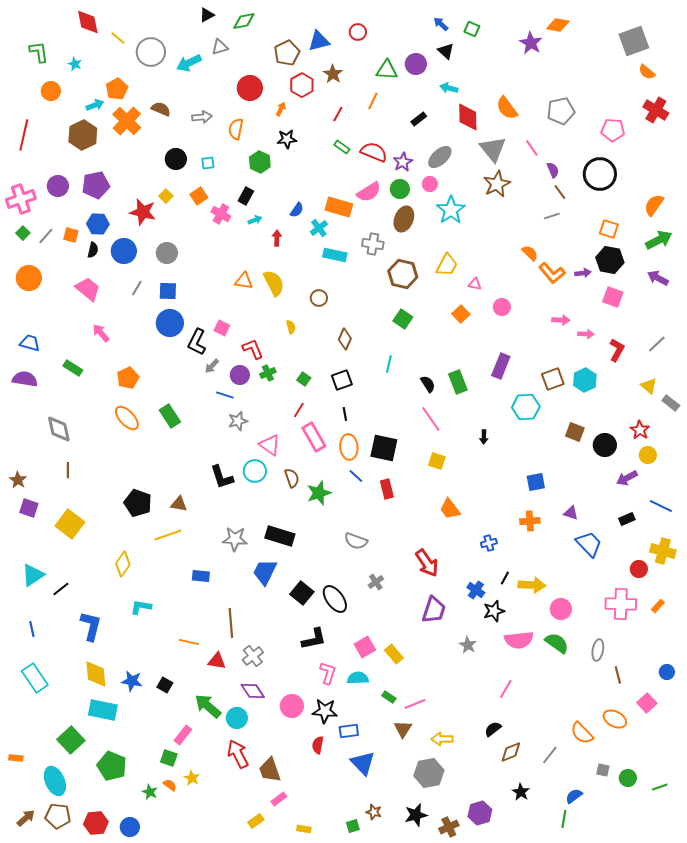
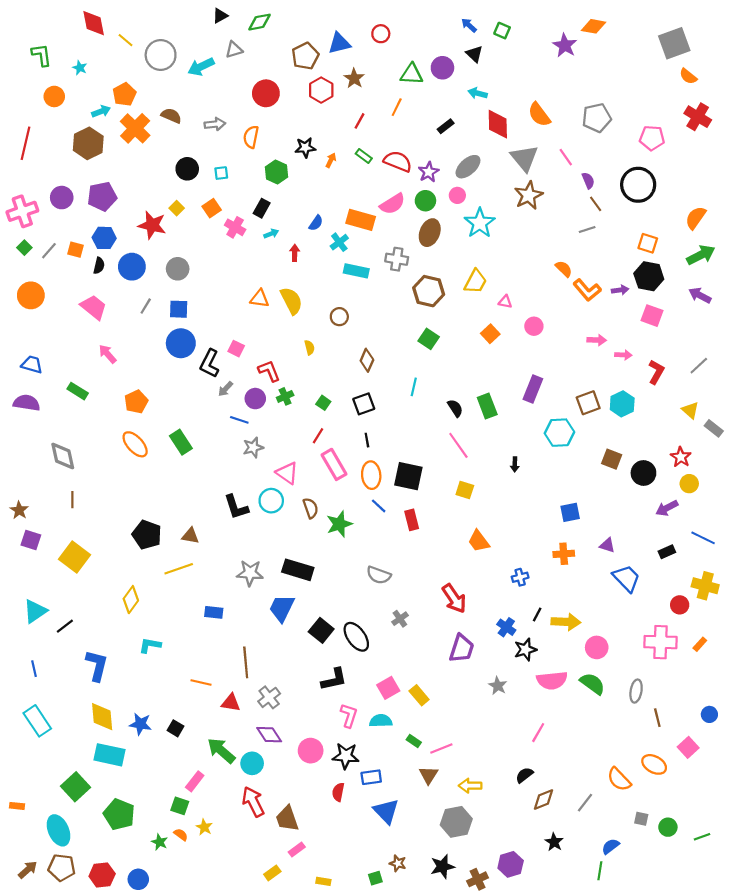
orange arrow: (281, 109) -> (331, 160), moved

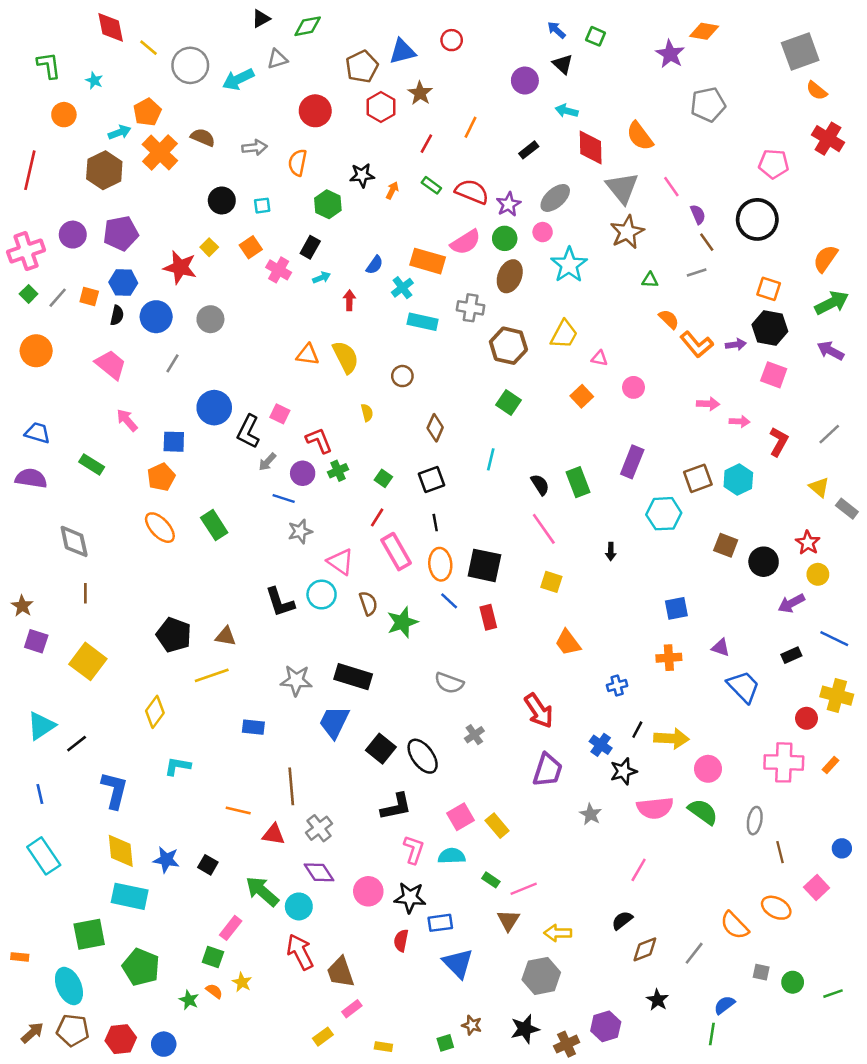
green triangle: (412, 74) -> (650, 280), moved, size x0.6
gray pentagon: (597, 118) -> (708, 105), moved
blue square: (179, 309) -> (174, 442), moved
green square: (76, 787) -> (89, 934), turned 32

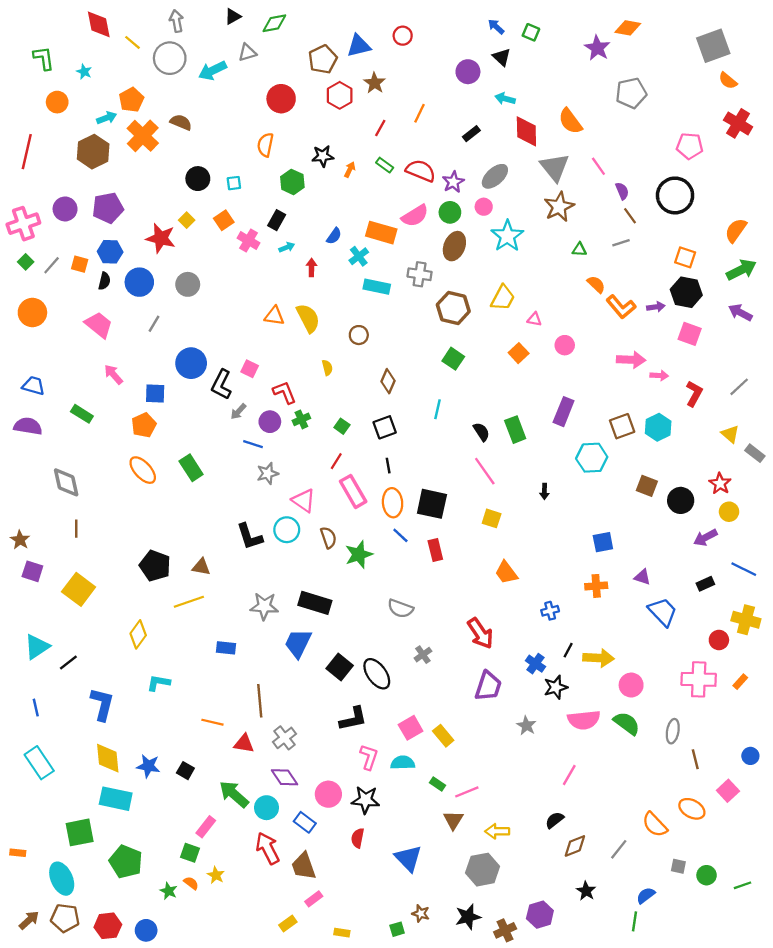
gray arrow: (255, 147) -> (176, 21), moved, turned -95
pink arrow: (708, 404) -> (631, 360), size x1.4
blue rectangle: (440, 923) -> (305, 822), moved, turned 45

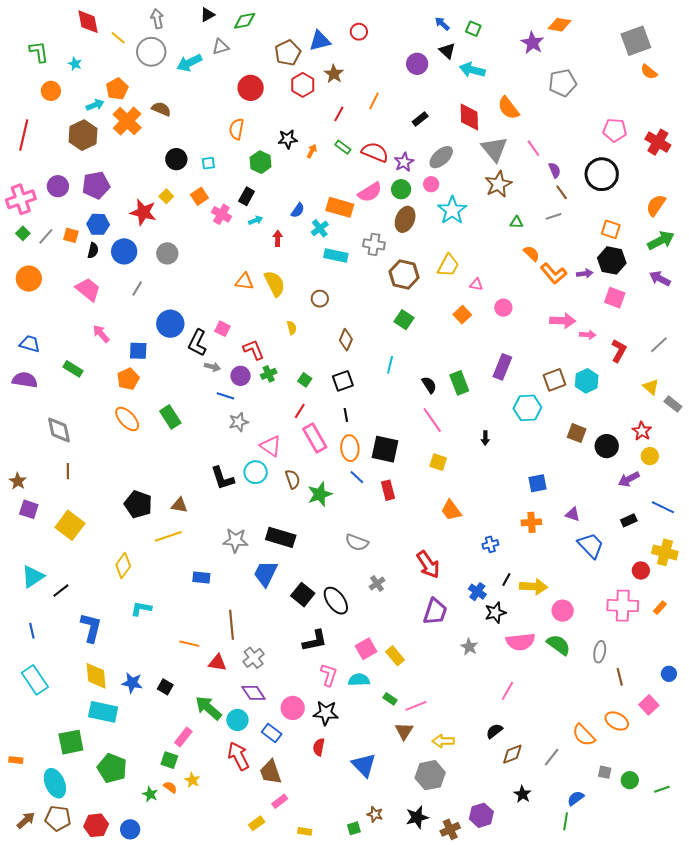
cyan arrow: (505, 99) -> (472, 70), moved, size x1.4
red cross: (738, 123) -> (658, 142), moved
gray arrow: (238, 412) -> (212, 367), turned -119

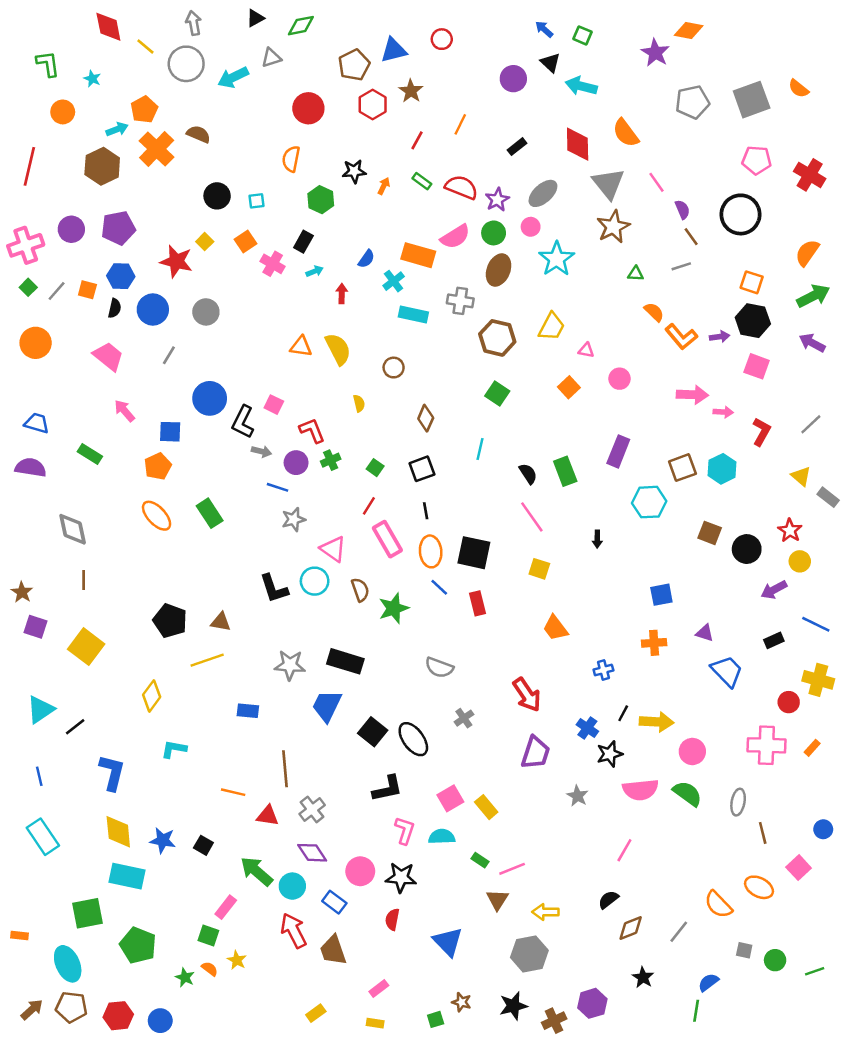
gray square: (636, 41) -> (752, 100), moved
pink rectangle: (280, 801) -> (379, 989), moved

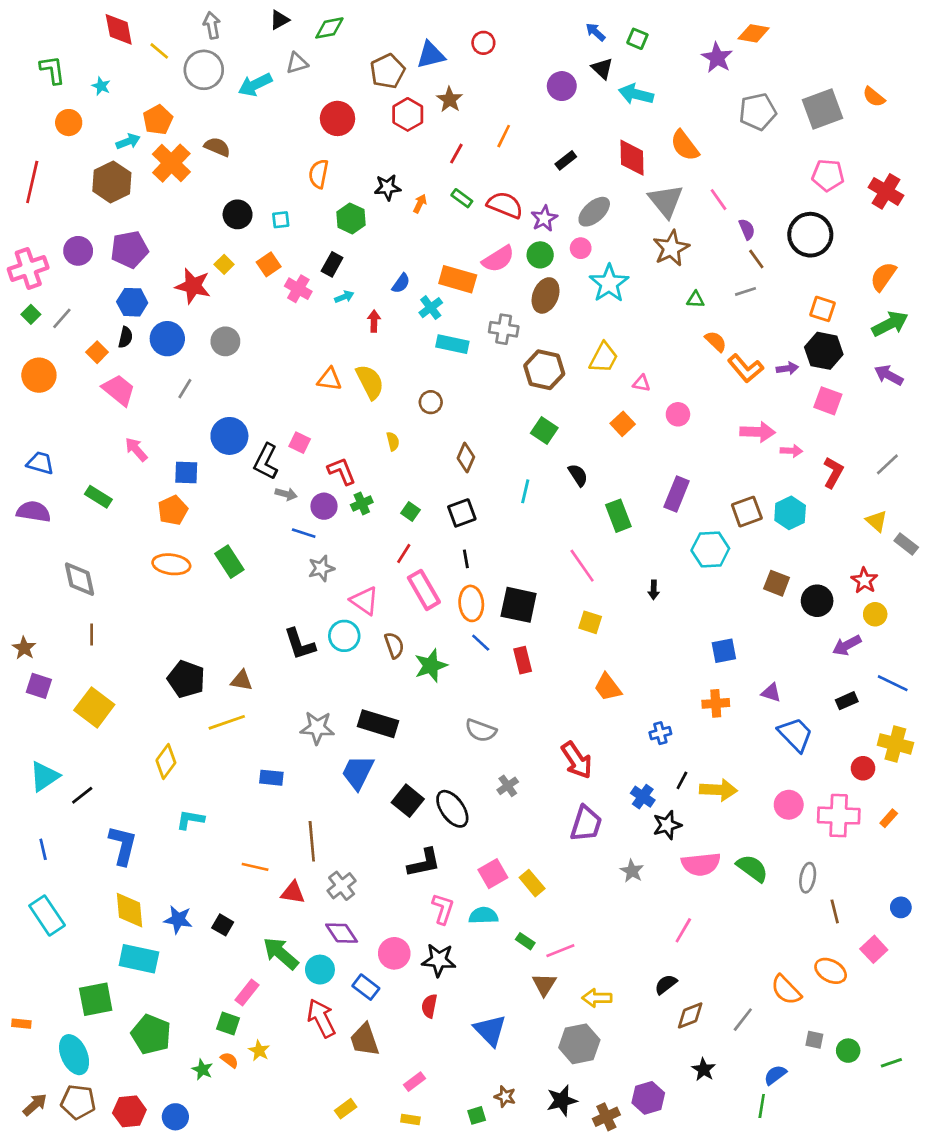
orange square: (87, 290) -> (97, 352), moved, turned 30
black semicircle: (528, 474) -> (578, 475), moved
orange ellipse: (157, 516) -> (171, 564), turned -40
pink circle: (692, 751) -> (789, 805), moved

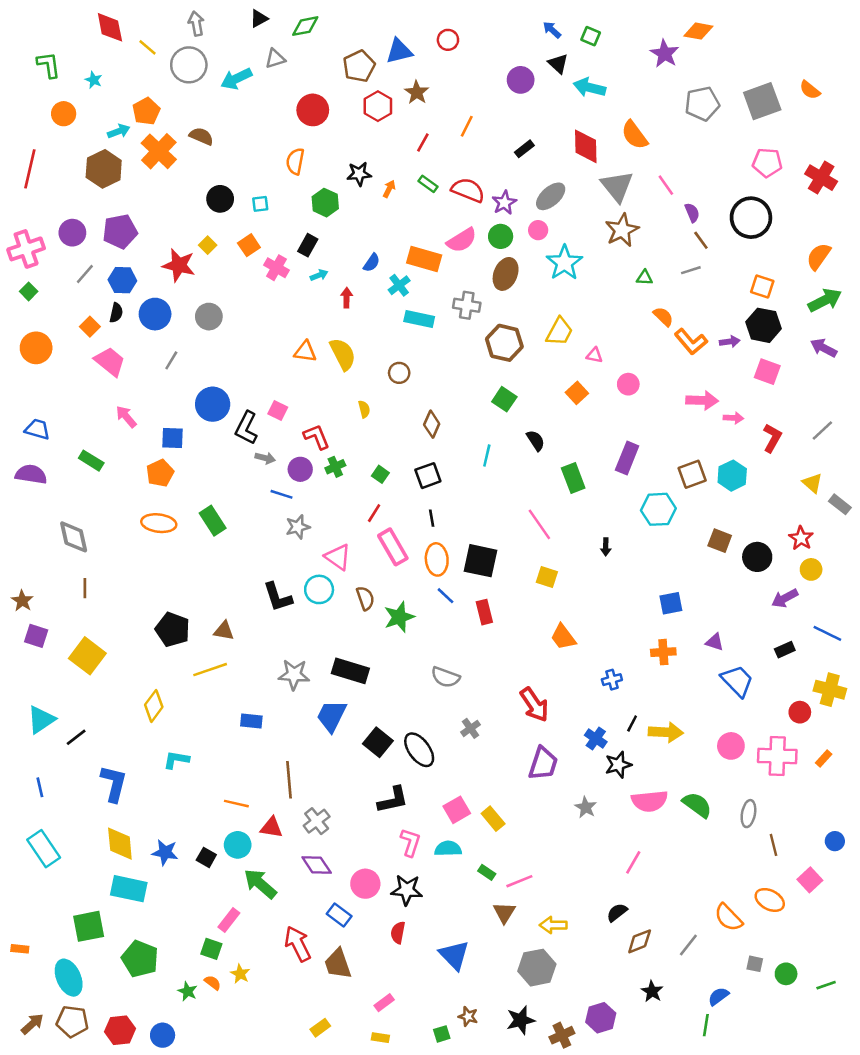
gray line: (62, 318) -> (85, 274), moved
cyan circle: (320, 970) -> (238, 845), moved

